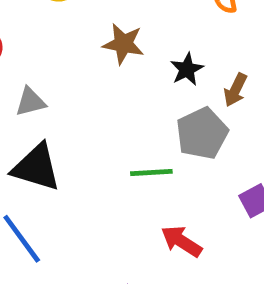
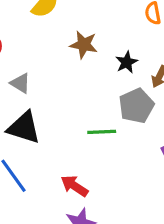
gray triangle: (30, 102) -> (20, 83), turned 45
red arrow: (181, 241) -> (75, 186), moved

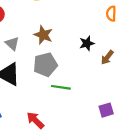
brown star: (84, 45) -> (43, 35), moved
gray pentagon: (136, 106) -> (45, 65), moved

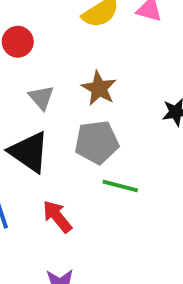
red arrow: (35, 120) -> (57, 217), moved

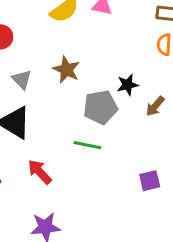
gray pentagon: (97, 142) -> (100, 107), moved

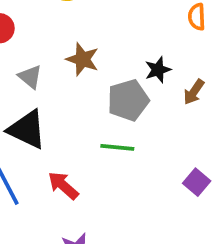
purple square: (150, 181) -> (197, 182), turned -30

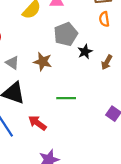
brown star: (83, 59) -> (43, 62), moved
gray pentagon: (128, 100) -> (66, 34), moved

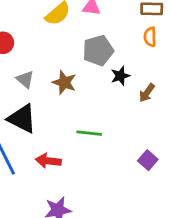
red arrow: (37, 123) -> (48, 161), turned -36

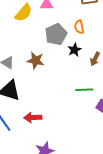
orange semicircle: (150, 37) -> (79, 27), moved
green line: (89, 133) -> (84, 90), moved

